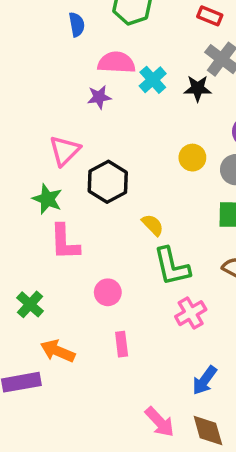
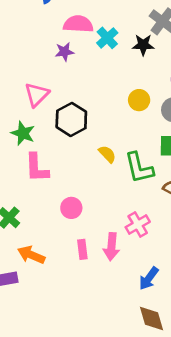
green L-shape: (172, 266) -> (139, 168), moved
pink arrow: (160, 422) -> (111, 247), moved, turned 48

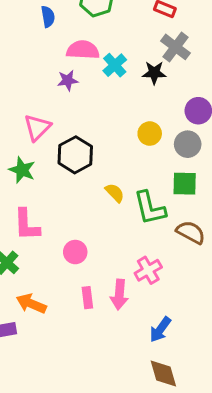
pink L-shape: (37, 168) -> (27, 225), moved

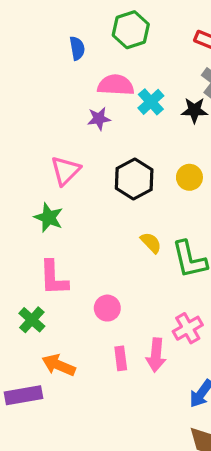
black hexagon: (75, 155) -> (134, 179), moved

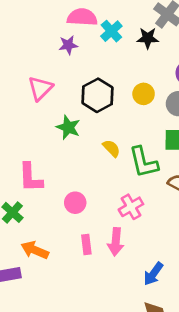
green star: (49, 218) -> (68, 127), moved
pink cross: (188, 328) -> (131, 207), moved

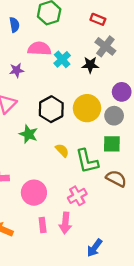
purple star: (68, 45) -> (17, 70), moved
yellow circle: (144, 94) -> (87, 108), size x1.6
pink circle: (75, 203) -> (34, 193), size x1.5

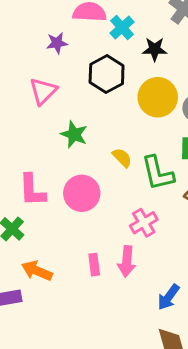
black star: (90, 65) -> (155, 49), moved
black hexagon: (51, 109) -> (107, 74), moved
pink circle: (34, 193) -> (82, 193), moved

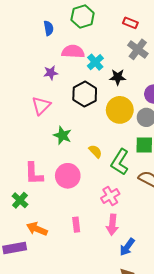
green L-shape: (158, 173) -> (120, 162), turned 45
pink arrow: (127, 261) -> (112, 225), moved

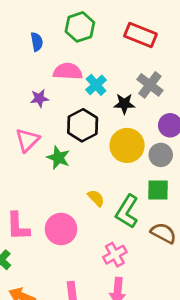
red rectangle: (130, 23) -> (140, 35), size x1.6
gray cross: (138, 49) -> (150, 85), moved
green star: (62, 135) -> (58, 158), moved

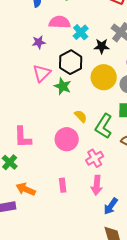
pink triangle: (27, 140) -> (42, 73), moved
green star: (58, 158) -> (63, 86), moved
pink circle: (61, 229) -> (67, 139), moved

